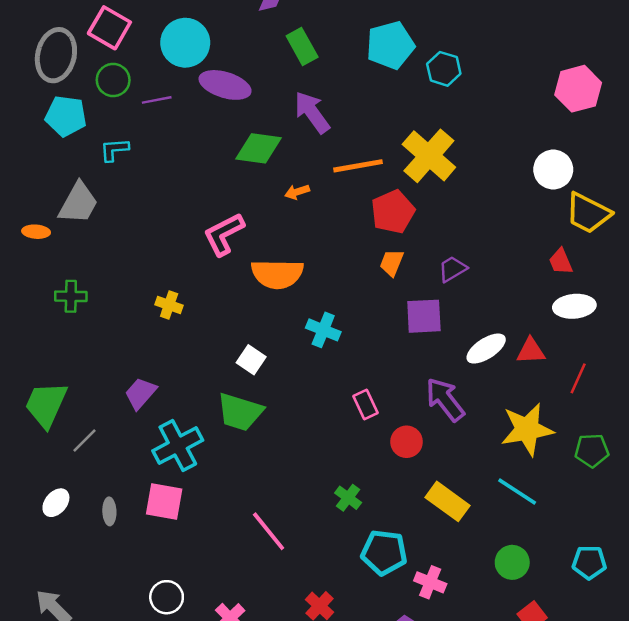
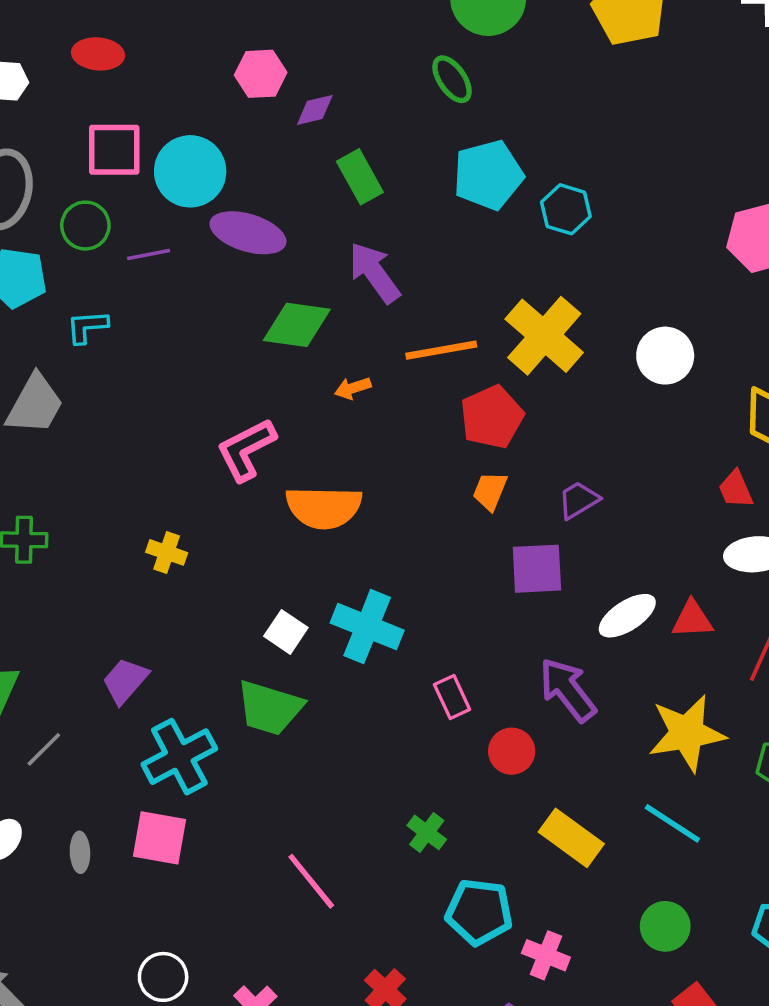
pink square: (109, 28) -> (114, 150), moved, turned -30
white circle: (553, 170) -> (665, 356), moved
cyan cross: (323, 330) -> (367, 627), moved, size x1.4

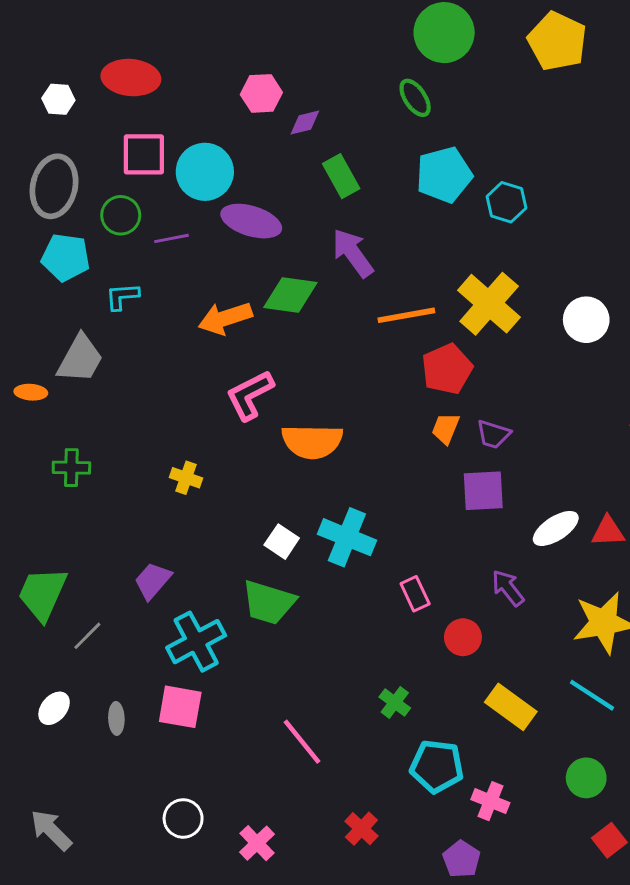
red ellipse: (98, 54) -> (131, 78), size x1.4
orange arrow: (353, 388) -> (225, 318), moved, size x1.8
purple trapezoid: (578, 500) -> (493, 434), moved, turned -132
purple arrow: (568, 690) -> (508, 588), size x0.7

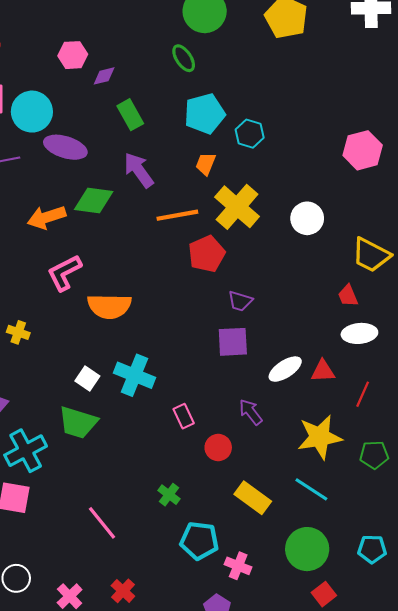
orange trapezoid: (446, 428) -> (206, 164), moved
green circle: (586, 778) -> (307, 549), size x1.5
red cross: (361, 829) -> (123, 591), moved

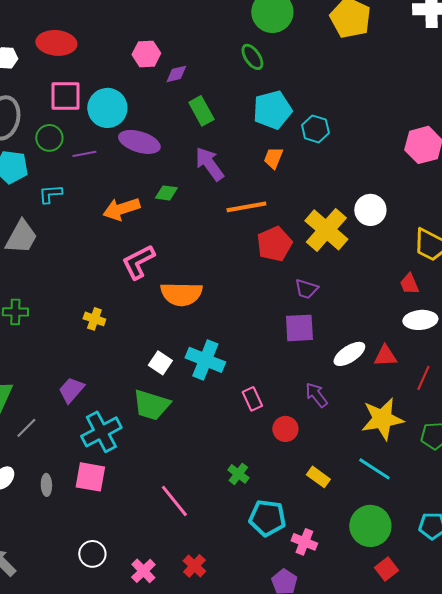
green diamond: (94, 201) -> (166, 193), size x0.6
yellow cross: (237, 207) -> (326, 230), moved
yellow rectangle: (253, 498) -> (318, 477), size x0.7

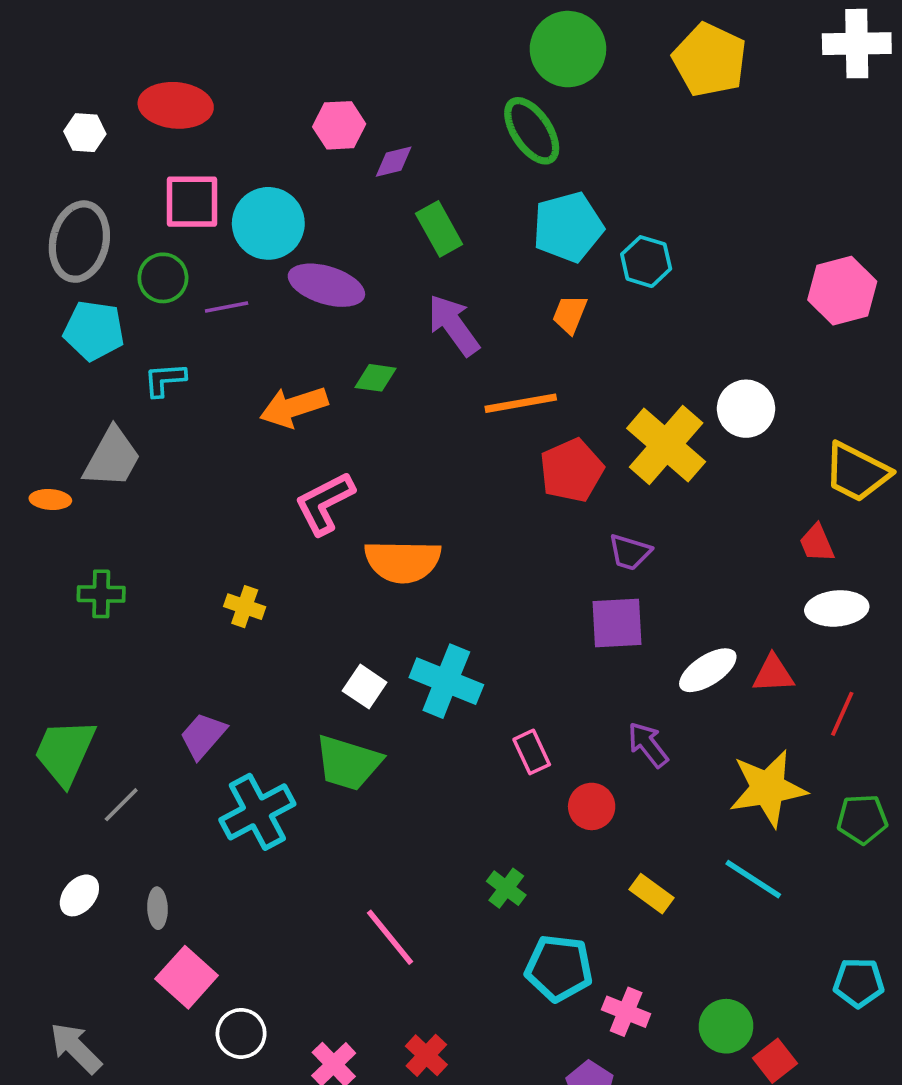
green ellipse: (252, 57) -> (532, 131), size x1.4
pink square: (90, 477) -> (187, 977), moved, turned 32
green circle: (370, 526) -> (726, 1026), moved, size x0.7

